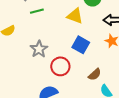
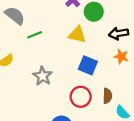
red circle: (60, 66) -> (81, 97), moved
brown semicircle: (95, 74) -> (107, 96), turned -40

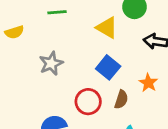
orange star: (121, 57) -> (148, 83), moved
brown semicircle: (107, 96) -> (121, 99), moved

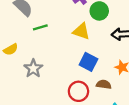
gray star: (51, 63) -> (33, 68), moved
brown semicircle: (121, 99) -> (104, 84), turned -88

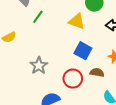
green line: (40, 27) -> (38, 17), turned -40
gray star: (33, 68) -> (39, 66), moved

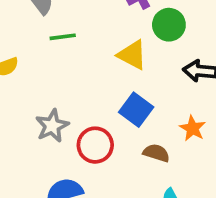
green line: (38, 17) -> (63, 37), turned 40
red circle: (73, 79) -> (95, 145), moved

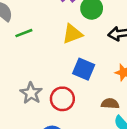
yellow triangle: (132, 55) -> (72, 34), turned -35
brown semicircle: (156, 153) -> (110, 104), moved

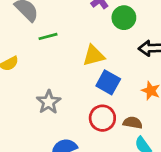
yellow triangle: (72, 34) -> (94, 56), moved
red circle: (62, 99) -> (102, 118), moved

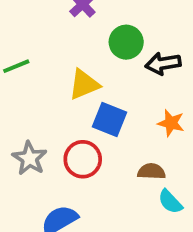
green circle: (124, 18) -> (126, 42), moved
red circle: (102, 118) -> (83, 159), moved

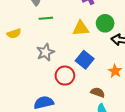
yellow triangle: (84, 84) -> (81, 28), moved
gray star: (30, 158) -> (45, 52), moved

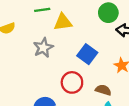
yellow triangle: (81, 28) -> (63, 22), moved
red circle: (65, 76) -> (72, 82), moved

